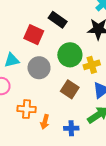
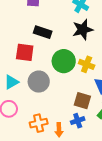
yellow cross: (92, 65) -> (87, 64), turned -35
brown square: (70, 89) -> (82, 101), moved
blue cross: (71, 128) -> (78, 121), moved

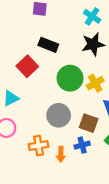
red square: (25, 52) -> (27, 66), turned 36
yellow cross: (87, 64) -> (95, 83), turned 35
gray circle: (39, 82) -> (59, 115), moved

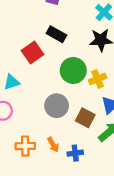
blue cross: (82, 145) -> (75, 153), moved
orange cross: (39, 146) -> (25, 146), moved
orange arrow: (61, 154) -> (53, 145), turned -40

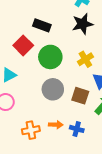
green circle: (73, 70) -> (50, 57), moved
orange arrow: (53, 145) -> (56, 125), turned -48
blue cross: (75, 153) -> (77, 129), turned 32

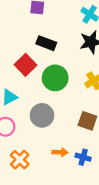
gray circle: (53, 89) -> (42, 115), moved
orange cross: (31, 130) -> (20, 160), moved, turned -36

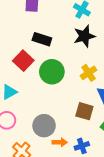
gray circle: (42, 115) -> (44, 126), moved
blue cross: (83, 157) -> (82, 146), turned -32

